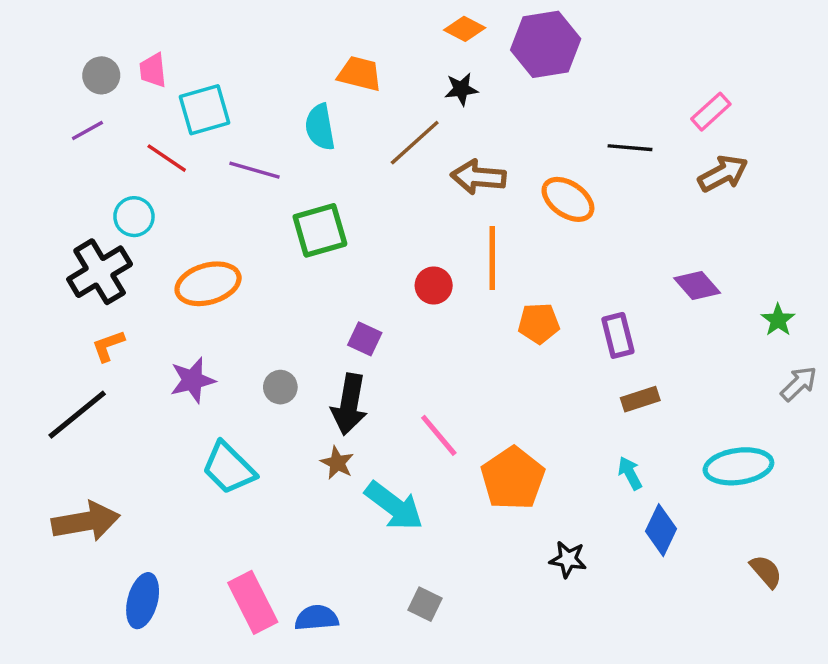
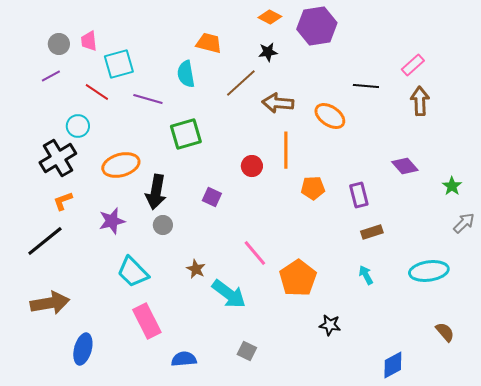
brown arrow: (723, 174) -> (420, 101), turned -64
black arrow: (349, 404) -> (156, 192), moved
blue diamond: (661, 530) -> (393, 365), moved, turned 36
pink rectangle: (253, 602) -> (147, 321), moved

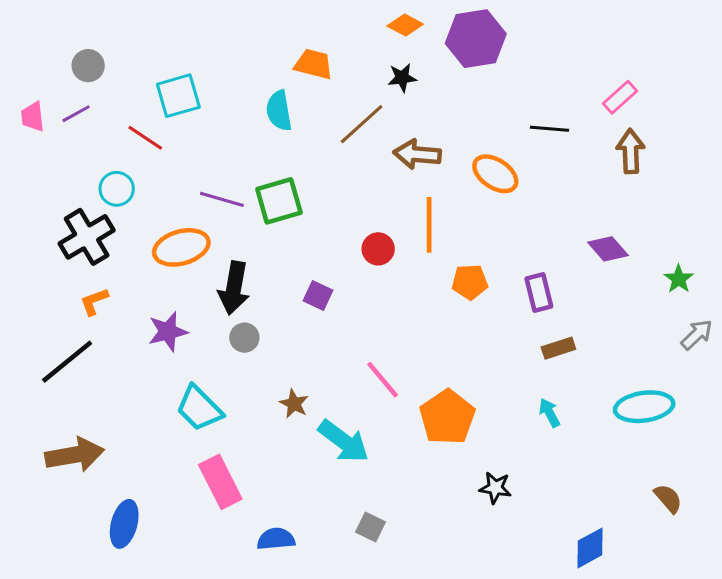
pink trapezoid: (89, 41) -> (33, 117), moved
purple line: (148, 99) -> (222, 199), moved

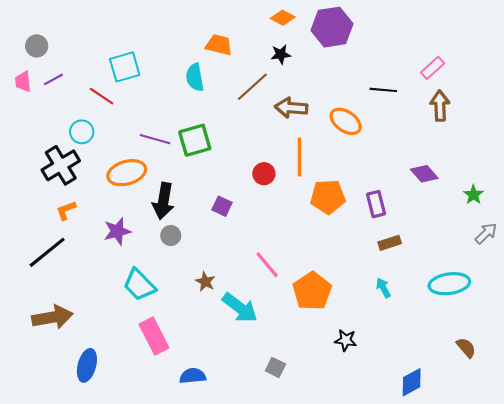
gray circle: (88, 66) -> (37, 46), moved
orange pentagon: (470, 282) -> (328, 197), size x1.4
gray square: (371, 527) -> (275, 367), moved

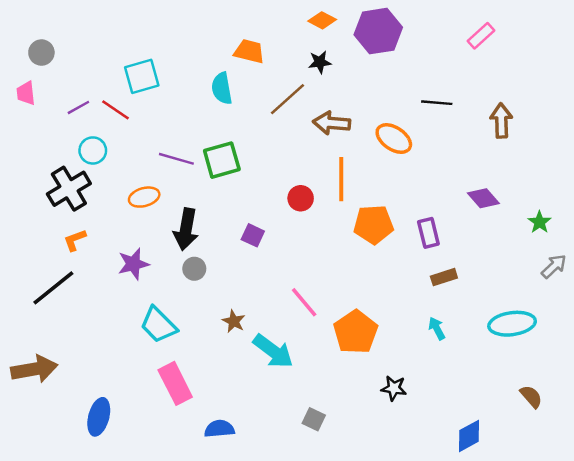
pink rectangle: (433, 68) -> (481, 36), moved
purple line: (53, 79) -> (78, 107), moved
orange ellipse: (127, 173) -> (144, 197), size x0.7
brown arrow: (52, 317) -> (34, 369), moved

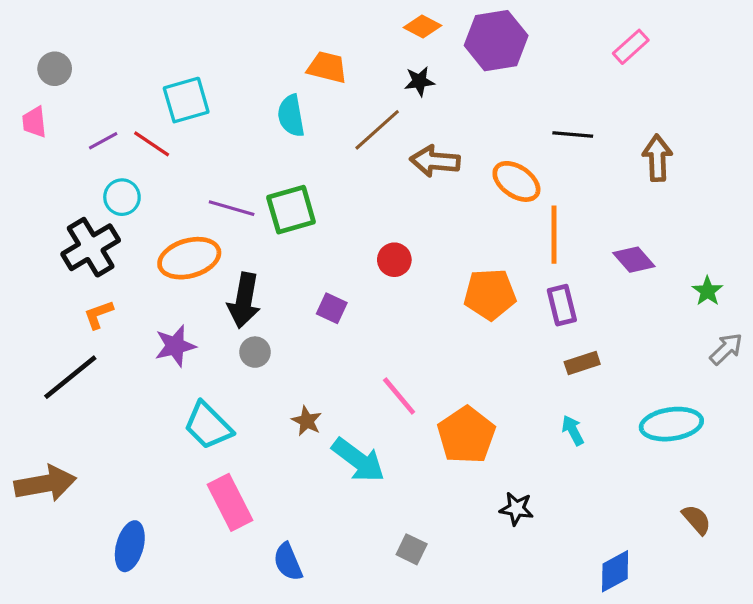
orange line: (341, 179) -> (554, 235), moved
orange ellipse: (144, 197) -> (189, 258), size x1.5
blue semicircle: (219, 429) -> (288, 562), turned -108

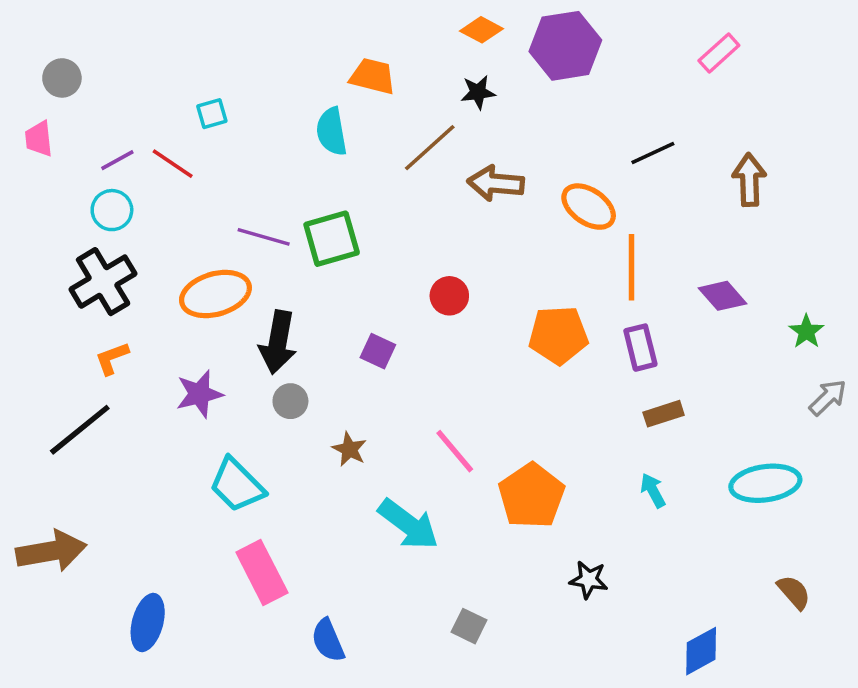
cyan square: (186, 100) -> (212, 114), size x0.6
black line: (573, 135) -> (653, 153), turned -30
cyan circle: (122, 197) -> (112, 210), moved
brown star: (307, 421) -> (349, 449), moved

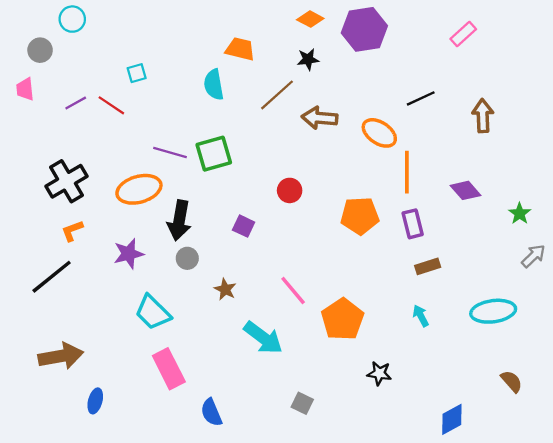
cyan circle: (112, 210) -> (72, 19), moved
brown arrow: (51, 551) -> (61, 356), moved
blue ellipse: (148, 623) -> (95, 401), size x0.7

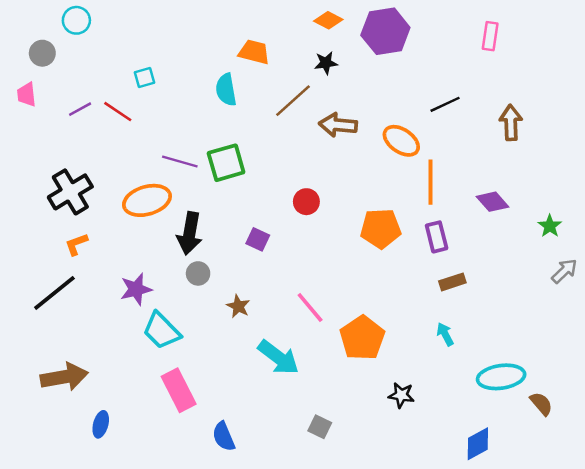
pink rectangle: (463, 34) -> (490, 36), turned -40
purple star: (129, 254) -> (136, 289), moved
cyan ellipse: (493, 311) -> (501, 377), moved

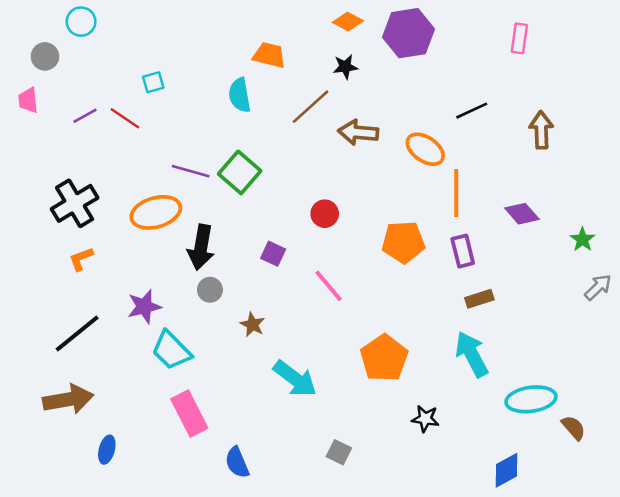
green square: (226, 163) -> (240, 172), turned -33
black line: (54, 293) -> (77, 334), moved
pink line: (310, 308) -> (329, 286), moved
cyan arrow: (445, 334) -> (472, 354), size x1.8

